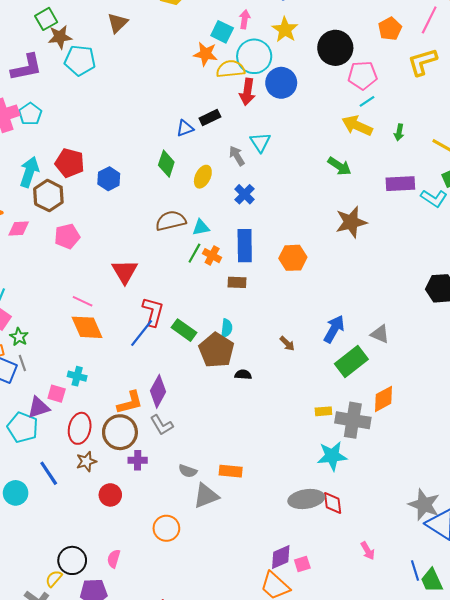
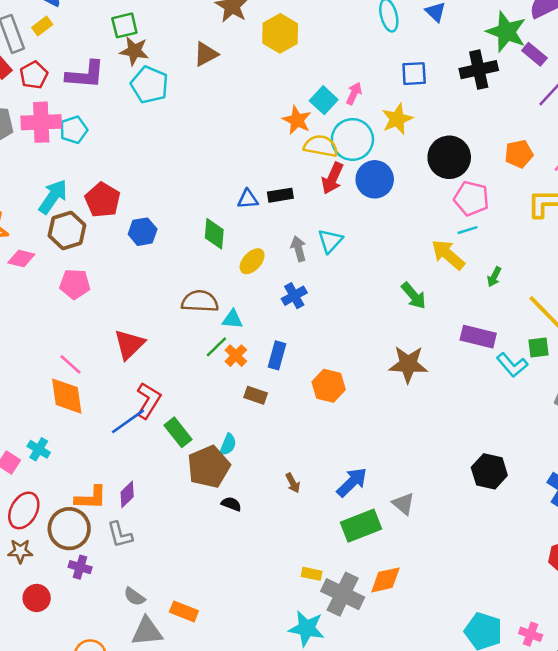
green diamond: (166, 164) -> (214, 234), turned -30
blue rectangle: (245, 246) -> (277, 355), size x0.7
purple diamond: (158, 391) -> (127, 494), size x0.7

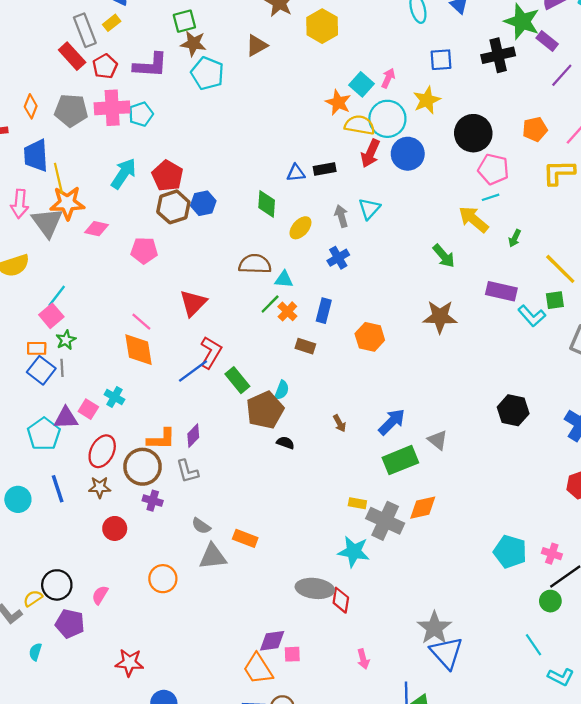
brown hexagon: (67, 230) -> (173, 207), moved

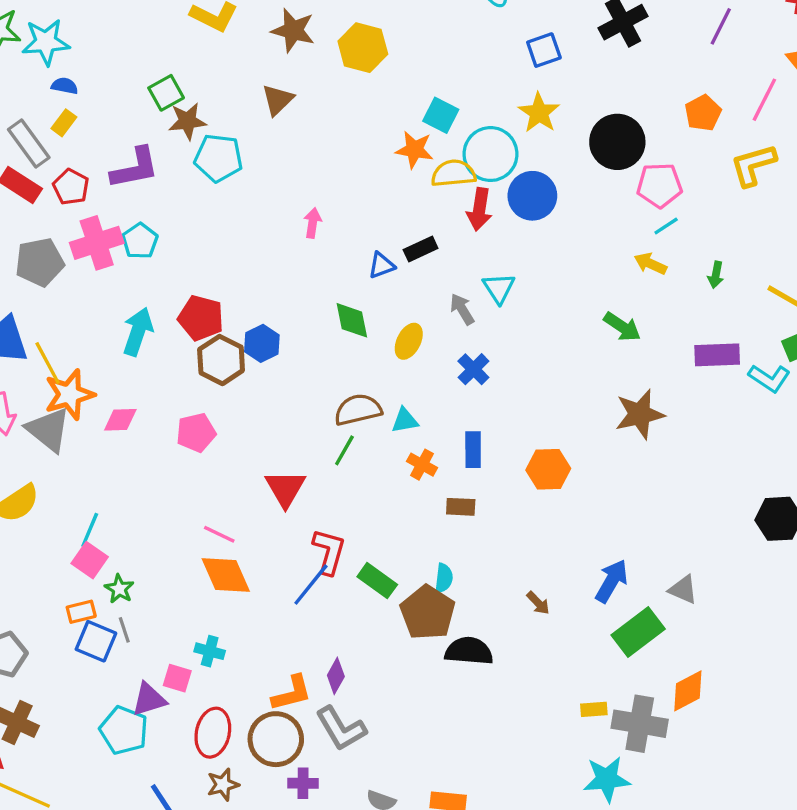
pink arrow: (388, 78) -> (313, 223), moved
yellow arrow: (474, 219) -> (650, 264), size x0.7
green line: (270, 304) -> (344, 450), moved
black semicircle: (285, 443) -> (469, 651), size x1.8
gray L-shape: (187, 471) -> (341, 729), size x1.4

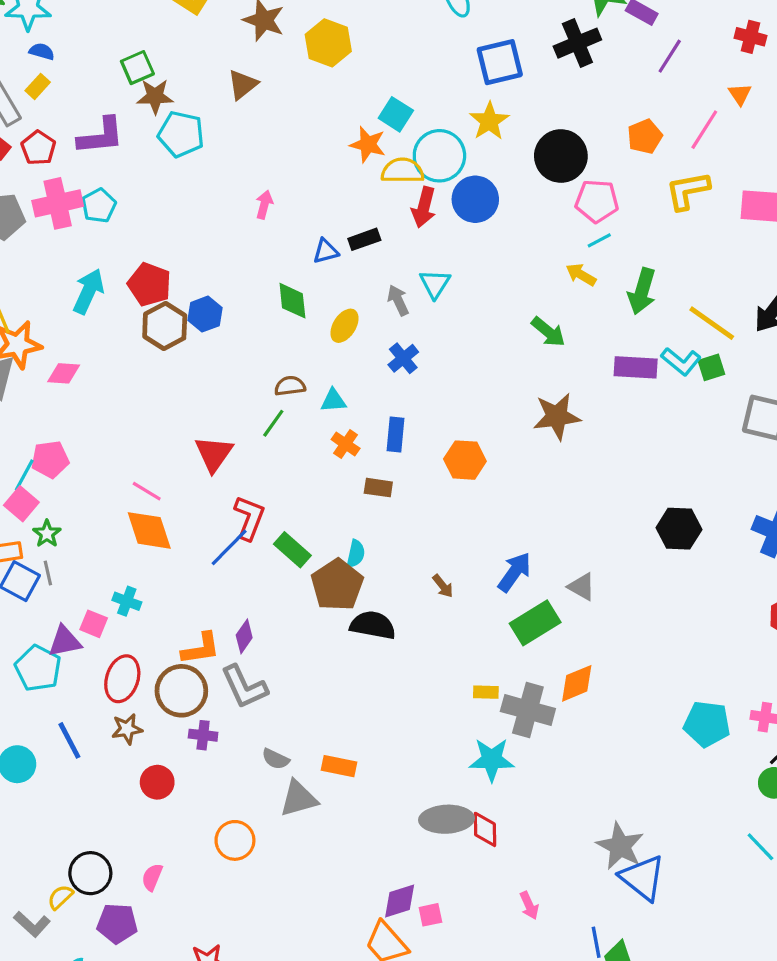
blue square: (544, 50) -> (500, 62), size x1.4
green arrow: (716, 275) -> (642, 291), size x1.8
cyan L-shape: (769, 378) -> (681, 361), moved
brown semicircle: (358, 410) -> (290, 386), size x0.7
pink pentagon: (196, 433) -> (50, 459), moved

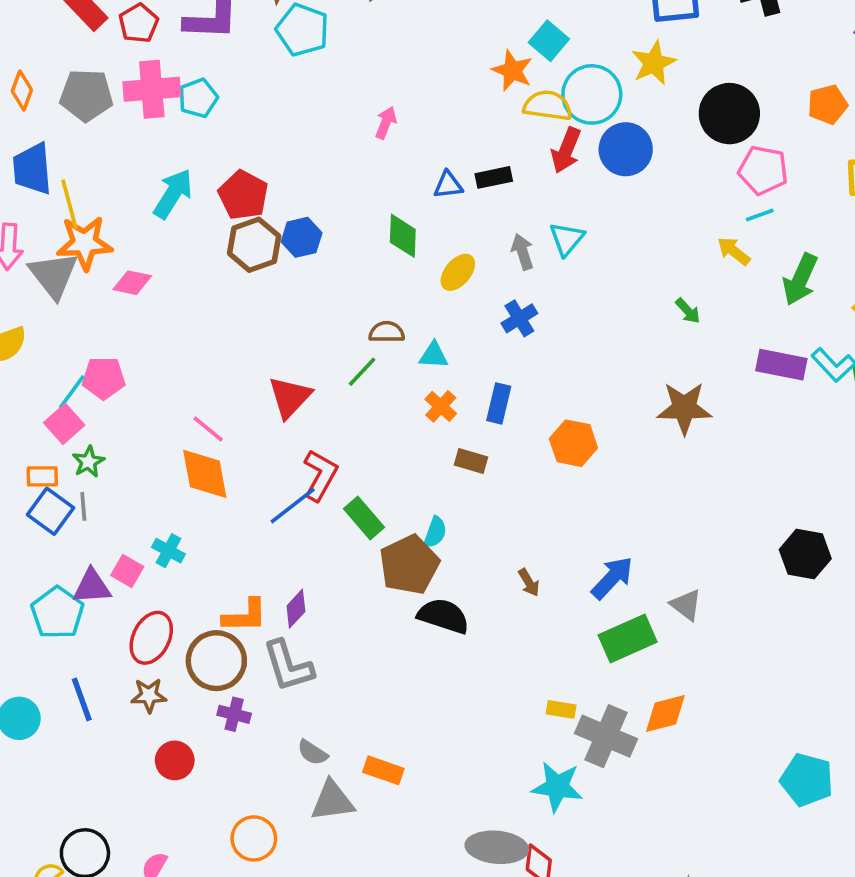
green arrow: (548, 332) -> (688, 311), size x0.7

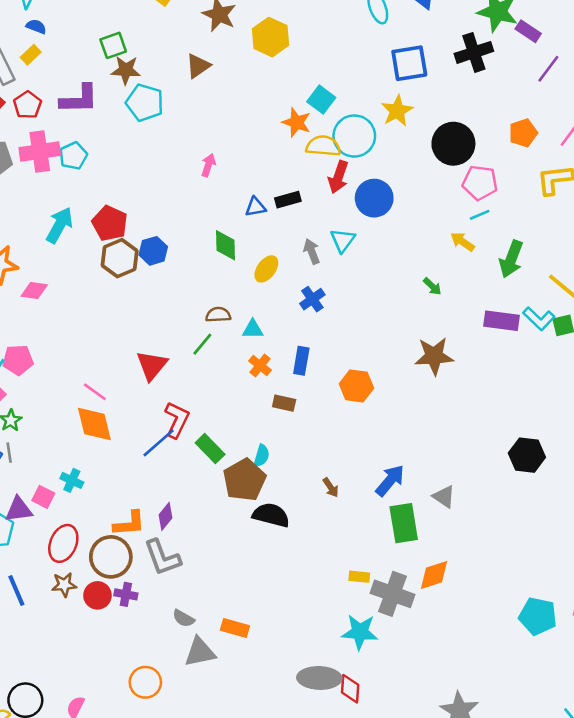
blue circle: (626, 149) -> (374, 198), moved
green rectangle: (628, 638) -> (404, 523), turned -72
red circle: (175, 760) -> (97, 595), moved

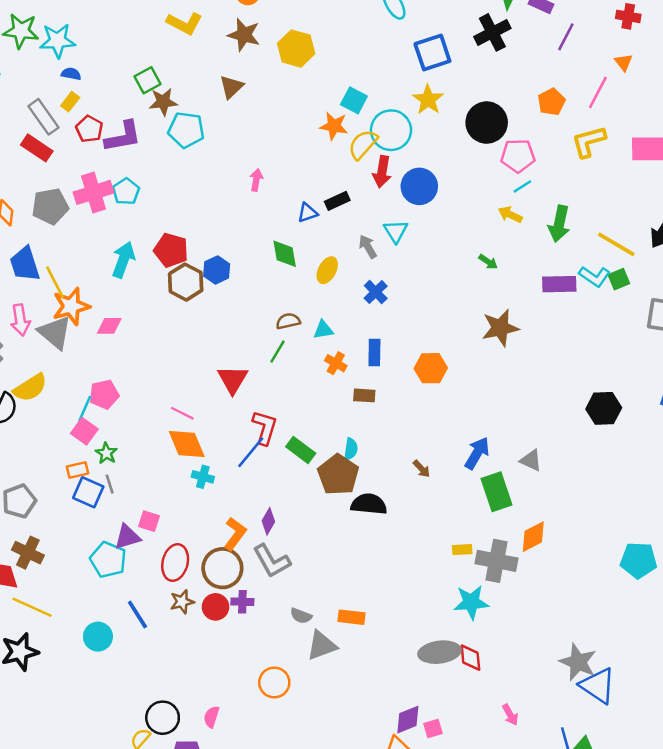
red pentagon: (27, 105) -> (89, 129), moved
yellow semicircle: (323, 146) -> (363, 144), turned -44
cyan cross: (72, 480) -> (203, 477), moved
orange L-shape: (129, 524) -> (235, 534), turned -40

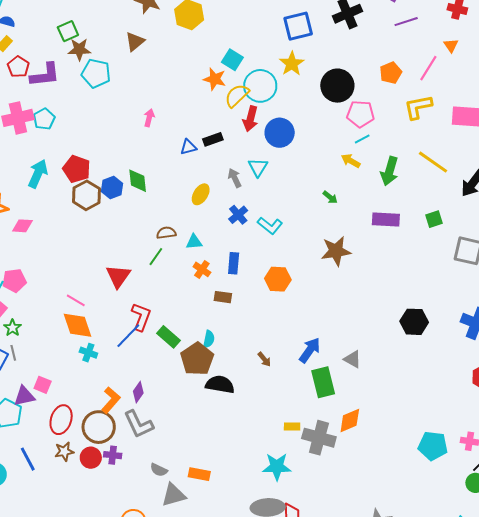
purple line: (566, 37) -> (406, 22), turned 40
yellow line: (616, 244) -> (433, 162), moved
green diamond: (285, 254) -> (138, 181), moved
cyan L-shape: (595, 276) -> (270, 226), moved
cyan star: (471, 602) -> (277, 467), moved

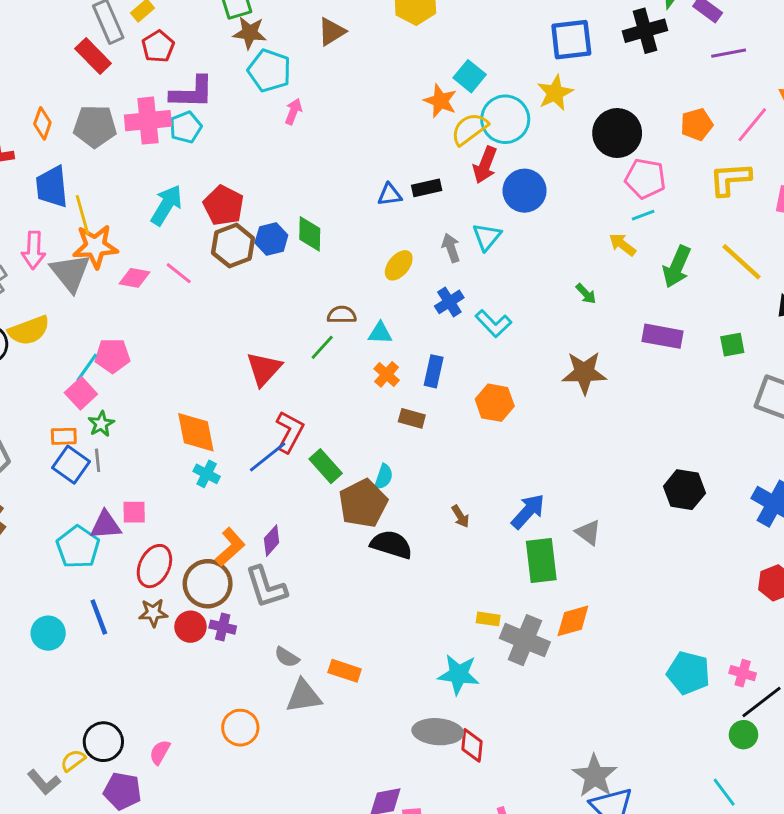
purple L-shape: (45, 75) -> (192, 92), moved
pink arrow: (149, 118) -> (293, 111), moved
pink line: (76, 300) -> (179, 273), moved
pink square: (43, 385) -> (134, 512), turned -30

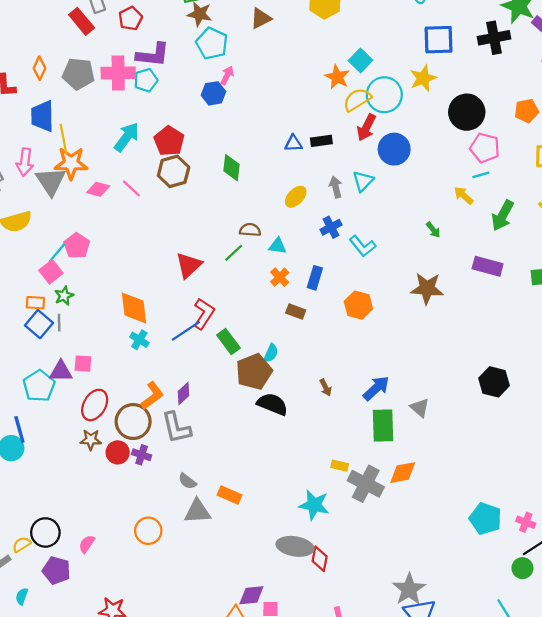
blue hexagon: (271, 239) -> (213, 93), moved
pink pentagon: (112, 356) -> (77, 246), turned 30
blue line: (99, 617) -> (19, 429), moved

